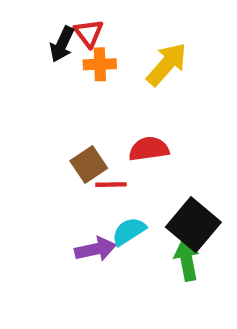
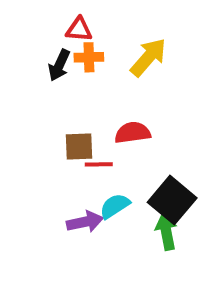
red triangle: (89, 33) -> (79, 30), turned -48
black arrow: (62, 44) -> (59, 65), moved
brown square: (89, 164) -> (79, 146), turned 32

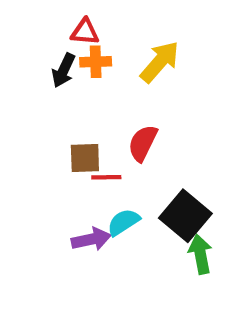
red semicircle: (133, 133) -> (143, 143), turned -56
green arrow: (166, 232) -> (200, 254), moved

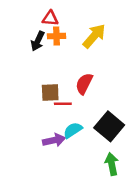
green arrow: (200, 254) -> (112, 164), moved

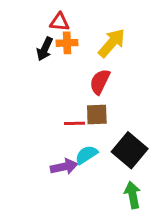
red semicircle: (84, 84) -> (100, 82), moved
brown square: (50, 92) -> (97, 114), moved

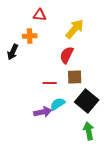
orange cross: (67, 43) -> (30, 36), moved
black arrow: (45, 49) -> (13, 52), moved
brown square: (97, 114) -> (75, 77), moved

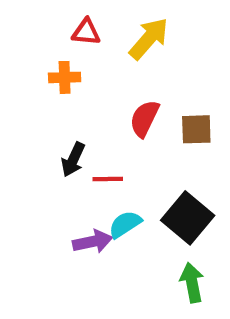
yellow arrow: (75, 29) -> (149, 39), moved
black arrow: (13, 52) -> (73, 160), moved
brown square: (75, 77) -> (196, 129), moved

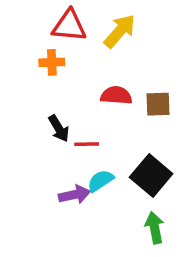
red triangle: (86, 32) -> (69, 26), size x1.5
red semicircle: (144, 118) -> (116, 95), turned 68
black arrow: (73, 160) -> (59, 128), turned -56

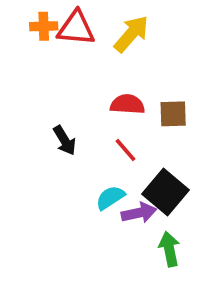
orange cross: (52, 62) -> (44, 26), moved
red line: (87, 144) -> (126, 150), moved, turned 50
purple arrow: (74, 195) -> (139, 213), moved

